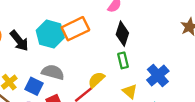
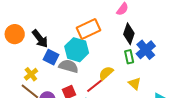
cyan hexagon: (50, 34) -> (77, 50), moved
blue cross: (158, 76) -> (146, 50), moved
blue square: (34, 86) -> (51, 57), moved

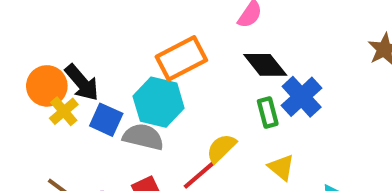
orange circle: (15, 34) -> (47, 86), moved
black diamond: (129, 34) -> (265, 65), turned -55
yellow cross: (31, 74) -> (64, 111), moved

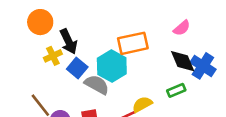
orange circle: (47, 86) -> (40, 22), moved
blue cross: (302, 97) -> (203, 66), moved, turned -30
green rectangle: (268, 112) -> (176, 90), turned 66

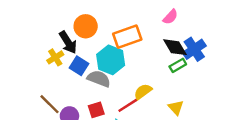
orange circle: (40, 22) -> (86, 26), moved
blue cross: (203, 66) -> (194, 49), turned 30
green rectangle: (176, 90) -> (178, 65), moved

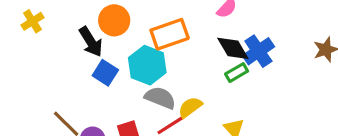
yellow cross: (55, 57) -> (32, 21), moved
gray semicircle: (99, 79) -> (160, 98), moved

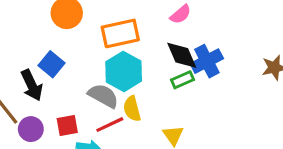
black arrow: (91, 42) -> (32, 85), moved
cyan hexagon: (147, 65) -> (124, 71), moved
yellow semicircle: (190, 107) -> (132, 109), turned -75

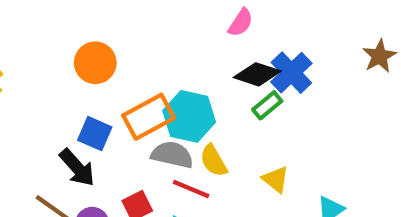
orange rectangle: (120, 33) -> (149, 117), moved
black diamond: (182, 55) -> (257, 74), turned -32
red line: (110, 125) -> (191, 189), turned 64

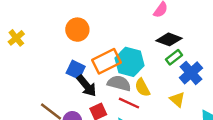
blue cross: (291, 73) -> (191, 73), moved
black arrow: (77, 168) -> (87, 86), moved

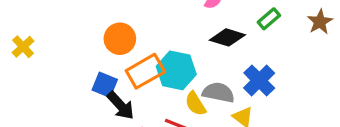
orange circle: (77, 30) -> (120, 39), moved
green rectangle: (174, 57) -> (269, 19), moved
gray semicircle: (119, 83) -> (218, 92), moved

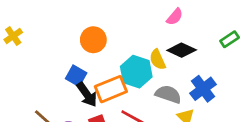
green rectangle: (269, 19) -> (230, 39), moved
orange rectangle: (145, 71) -> (111, 89), moved
yellow semicircle: (195, 104) -> (158, 60), moved

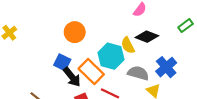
orange rectangle: (111, 89) -> (91, 72), turned 70

